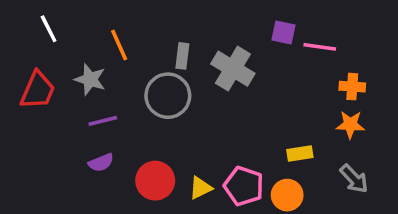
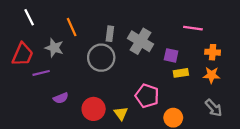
purple square: (284, 32) -> (171, 55), moved
purple line: (103, 121) -> (41, 73), moved
yellow rectangle: (300, 153) -> (181, 73), moved
pink pentagon: (244, 186) -> (147, 96), moved
yellow triangle: (200, 188) -> (121, 113), turned -40

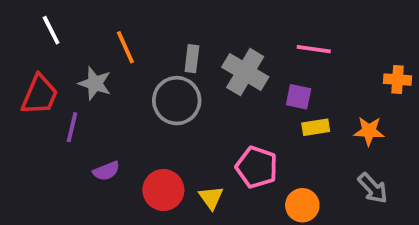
pink line: (193, 28) -> (314, 49), moved
orange cross: (213, 52) -> (398, 80), moved
purple line: (41, 73) -> (72, 127), turned -63

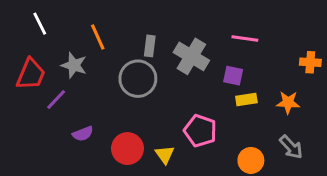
purple line: (72, 127) -> (56, 99), turned 30
orange circle: (302, 205) -> (251, 160), moved

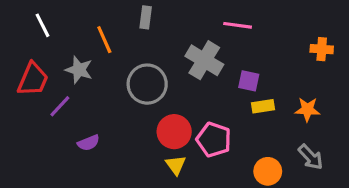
pink line: (245, 39) -> (238, 25), moved
gray rectangle: (150, 46) -> (146, 17), moved
orange cross: (310, 62) -> (322, 49), moved
red circle: (127, 149) -> (174, 132), moved

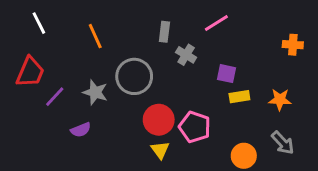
gray rectangle: (146, 17) -> (164, 32), moved
pink line: (238, 25) -> (216, 23), turned -40
gray cross: (204, 60) -> (186, 55), size x0.6
gray star: (79, 70) -> (95, 92), moved

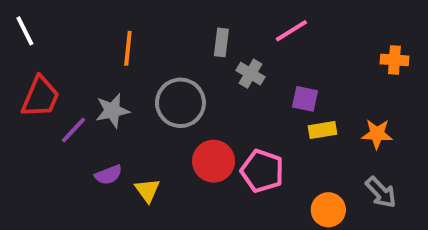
white line: (39, 23) -> (25, 31), moved
orange line: (95, 36) -> (128, 48), turned 30
gray star: (95, 92) -> (112, 111), moved, turned -30
yellow triangle: (160, 150) -> (147, 190), moved

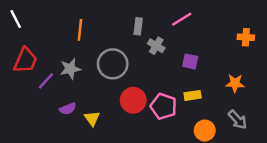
yellow rectangle: (323, 130) -> (193, 95), moved

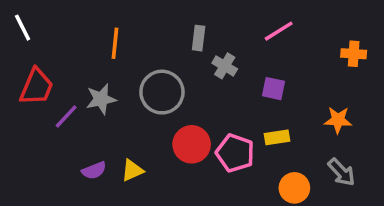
pink line: (182, 19) -> (279, 31), moved
purple semicircle: (68, 109) -> (94, 170), moved
yellow triangle: (92, 118) -> (132, 170), turned 42

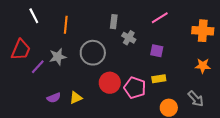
white line: (23, 28) -> (34, 16), moved
orange cross: (354, 54) -> (203, 31), size x1.5
orange star: (338, 120) -> (203, 66), moved

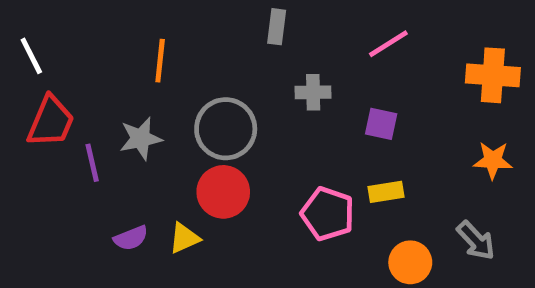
white line: (34, 16) -> (31, 56), moved
gray rectangle: (114, 22) -> (277, 27), moved
gray cross: (129, 38) -> (313, 92), turned -32
purple line: (38, 67) -> (92, 163), turned -56
red circle: (110, 83) -> (223, 192), moved

